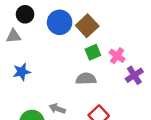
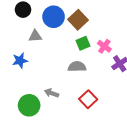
gray triangle: (14, 36) -> (35, 36), moved

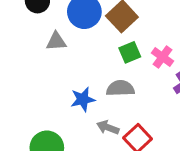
blue star: (20, 61) -> (83, 99), moved
gray arrow: (51, 93) -> (108, 127), moved

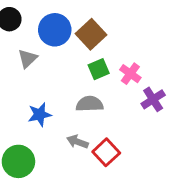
gray triangle: (56, 41) -> (28, 59), turned -40
blue star: (83, 99) -> (40, 114), moved

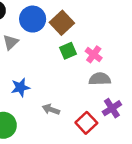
purple cross: (153, 99) -> (112, 108), moved
gray semicircle: (90, 104) -> (100, 79), moved
red square: (106, 152) -> (86, 123), moved

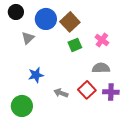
pink cross: (94, 54) -> (102, 40), moved
purple cross: (112, 108) -> (111, 92), turned 35
red square: (86, 123) -> (87, 90), moved

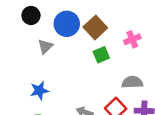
pink cross: (102, 40) -> (132, 39), moved, turned 32
blue star: (36, 75) -> (39, 91), moved

